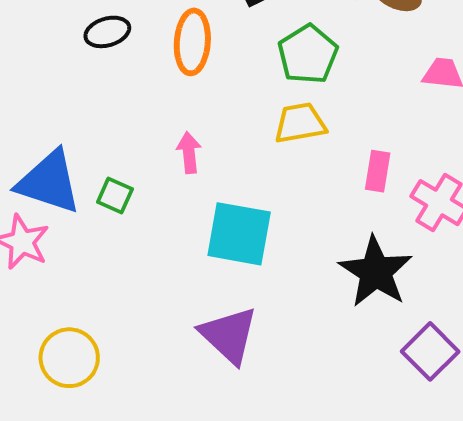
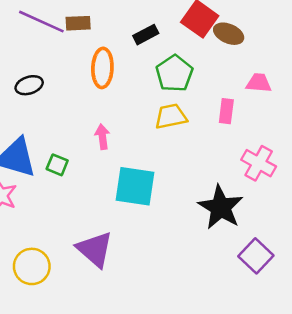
black ellipse: (107, 32) -> (29, 85), moved
pink rectangle: (378, 171) -> (226, 111), moved
purple triangle: (229, 335) -> (95, 249), moved

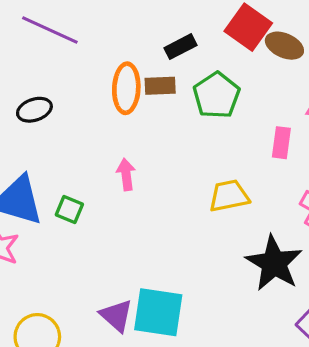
brown rectangle: (78, 23) -> (160, 86), moved
yellow trapezoid: (171, 116) -> (229, 196), moved
cyan square: (135, 186) -> (158, 312), moved
purple triangle: (95, 249) -> (116, 315), size x0.7

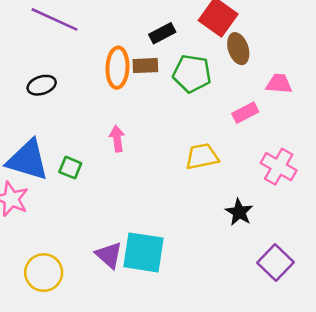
brown ellipse: (284, 46) -> (238, 49), moved, turned 48
green pentagon: (217, 95) -> (192, 74), turned -30
pink rectangle: (281, 143) -> (245, 113), turned 55
black star: (274, 263) -> (239, 212), size x0.6

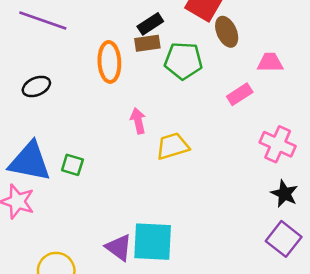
brown rectangle: (145, 66) -> (147, 43), moved
pink arrow: (117, 139) -> (138, 121), moved
yellow trapezoid: (202, 156) -> (173, 146), moved
black star: (239, 212) -> (284, 194), moved

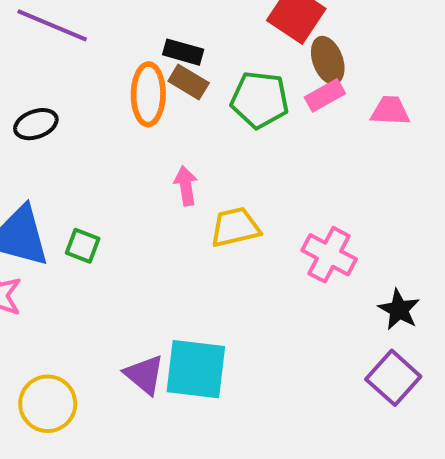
black rectangle: (150, 24) -> (183, 52), moved, turned 45
brown rectangle: (147, 43) -> (189, 82), moved, turned 35
pink rectangle: (240, 94) -> (325, 95), moved
pink cross: (278, 144) -> (329, 255), moved

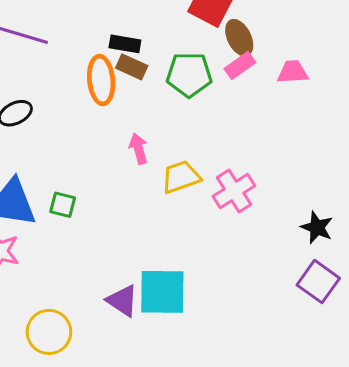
pink cross: (329, 255) -> (234, 191), moved, turned 36

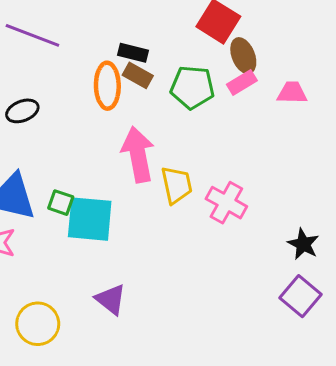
pink arrow: (138, 149) -> (138, 155), size x1.8
yellow trapezoid: (181, 177) -> (177, 185), turned 93
pink cross: (234, 191) -> (226, 203), turned -33
cyan square: (162, 292) -> (90, 219), moved

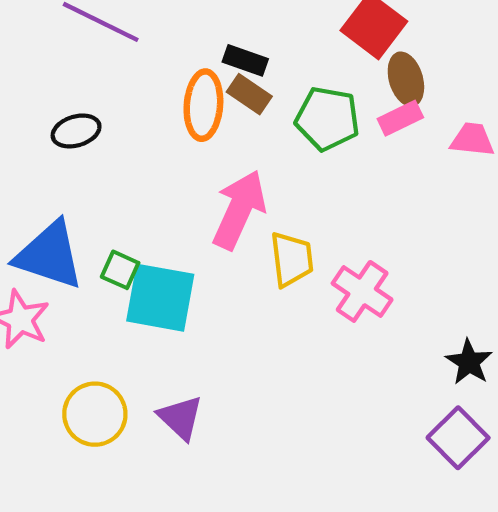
pink arrow: (138, 155) -> (239, 210), turned 30
yellow circle: (38, 324) -> (95, 414), moved

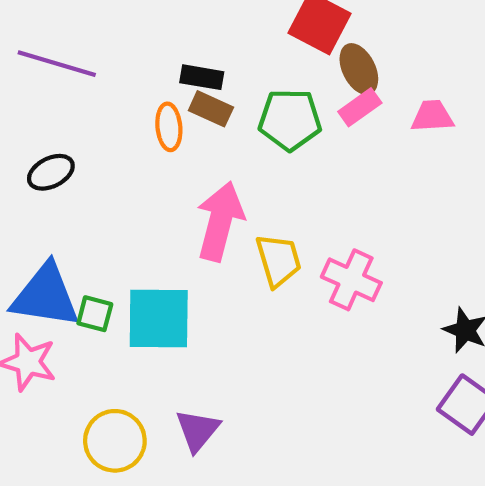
orange ellipse: (203, 105) -> (169, 127), size x0.7
green square: (120, 270) -> (95, 314), moved
purple triangle: (181, 418) -> (198, 430), turned 36

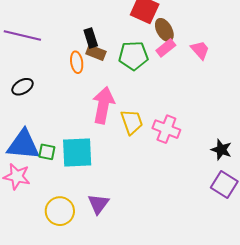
black rectangle: (202, 77) -> (91, 38), turned 66
pink trapezoid: (432, 116) -> (200, 50), turned 55

